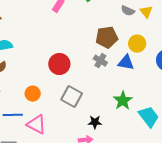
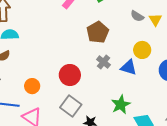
brown pentagon: (107, 37) -> (98, 32), moved, turned -30
red circle: (59, 64) -> (70, 75), moved
gray square: (72, 96) -> (71, 106), moved

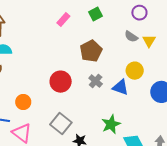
red circle: (70, 75) -> (61, 82), moved

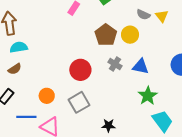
yellow circle: (135, 71) -> (130, 35), moved
gray square: (61, 124) -> (79, 102), moved, turned 30
green star: (111, 124) -> (148, 96), moved

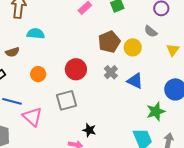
yellow triangle: (162, 16) -> (173, 50), moved
cyan semicircle: (19, 47) -> (36, 34), moved
orange circle: (47, 96) -> (38, 74), moved
green star: (148, 96) -> (156, 111), moved

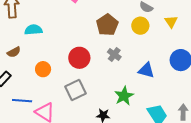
yellow circle: (133, 47) -> (140, 26), moved
blue triangle: (135, 81) -> (146, 70), moved
green star: (156, 111) -> (124, 96), moved

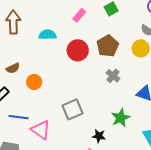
cyan semicircle: (33, 30) -> (47, 35), moved
red circle: (79, 58) -> (78, 50), moved
orange circle: (43, 69) -> (34, 82), moved

